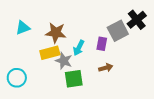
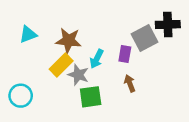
black cross: (137, 20) -> (168, 25), turned 36
yellow rectangle: (50, 53) -> (61, 65), turned -30
brown arrow: (106, 68) -> (130, 83), turned -96

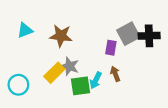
black cross: (168, 25) -> (149, 36), moved
cyan arrow: (97, 59) -> (96, 80), moved
yellow rectangle: (61, 65) -> (54, 73), moved

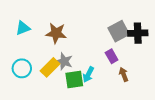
purple rectangle: (111, 48) -> (112, 56), moved, turned -40
brown arrow: (115, 74) -> (124, 74), moved
cyan circle: (18, 85) -> (22, 68), moved

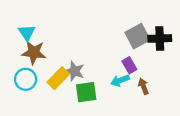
cyan triangle: (23, 28) -> (27, 33), turned -42
brown star: (56, 33) -> (34, 52), moved
cyan arrow: (88, 74) -> (120, 80), moved, turned 42

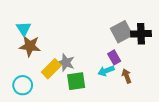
cyan circle: (26, 79) -> (23, 85), moved

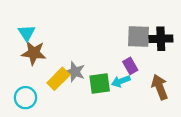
gray square: (121, 32) -> (138, 36), turned 30
brown arrow: (127, 76) -> (160, 87), moved, size x1.5
green square: (76, 81) -> (100, 84), moved

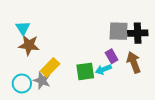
gray star: (75, 72) -> (42, 80), moved
brown arrow: (160, 87) -> (134, 62), moved

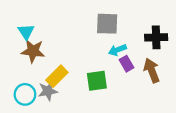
gray square: (119, 31) -> (107, 24), moved
cyan arrow: (103, 69) -> (117, 50), moved
gray star: (42, 80) -> (48, 91), turned -30

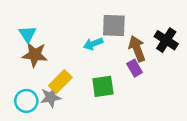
black cross: (156, 37) -> (166, 40), turned 35
cyan arrow: (117, 50) -> (93, 44), moved
brown arrow: (152, 70) -> (137, 49), moved

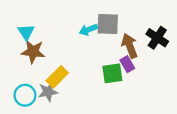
cyan arrow: (93, 44) -> (88, 30), moved
green square: (103, 86) -> (112, 73), moved

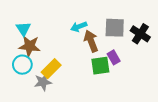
gray square: (108, 24) -> (115, 28), moved
brown arrow: (130, 46) -> (91, 41), moved
cyan circle: (25, 95) -> (22, 65), moved

